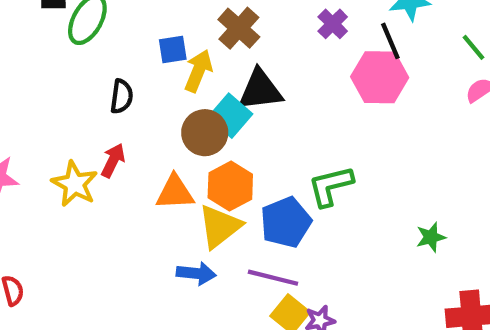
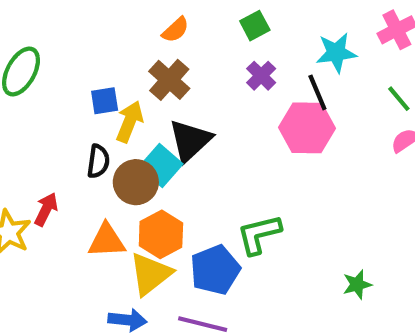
black triangle: (260, 90) -> (190, 140), turned -36
black semicircle: (122, 96) -> (98, 161), moved

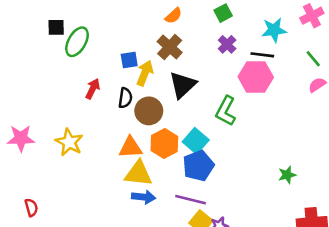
black line: (317, 92) -> (262, 55), turned -60
cyan square: (161, 165) -> (196, 141), moved
red arrow: (46, 209) -> (93, 89), moved
green L-shape: (259, 234) -> (226, 111), moved, turned -48
yellow triangle: (150, 274) -> (138, 174), moved, turned 44

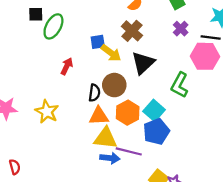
yellow arrow: (145, 73) -> (111, 53), turned 105
black semicircle: (125, 98) -> (94, 93), moved
purple line: (191, 200) -> (129, 151), moved

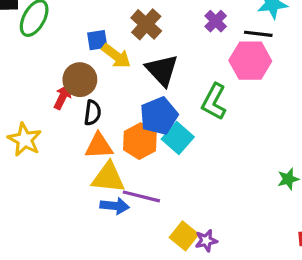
black triangle: (143, 63) -> (162, 70), turned -30
red arrow: (67, 66) -> (63, 97), moved
brown circle: (114, 85) -> (80, 80), moved
blue pentagon: (156, 132) -> (159, 116), moved

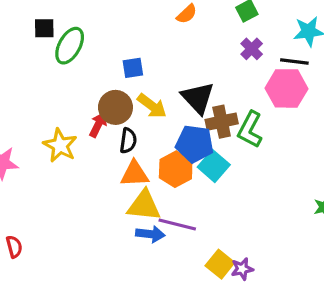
brown cross: (146, 24) -> (222, 122), moved, turned 36
yellow arrow: (116, 56) -> (152, 106), moved
blue pentagon: (159, 116) -> (195, 144), turned 30
yellow star: (25, 140) -> (60, 145), moved

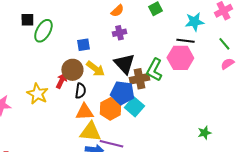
purple cross: (252, 49) -> (119, 33), moved, turned 32
green L-shape: (250, 130) -> (154, 70), moved

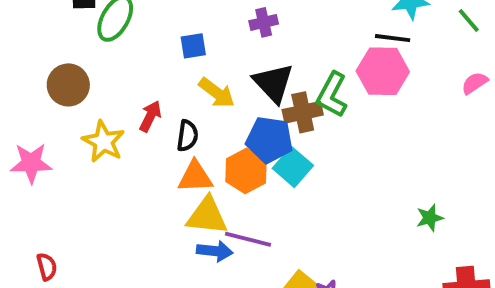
green line: (224, 44) -> (469, 20), moved
brown circle: (72, 70) -> (68, 85), moved

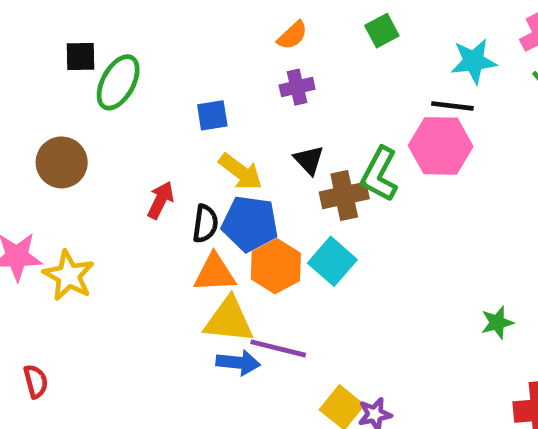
black triangle: (273, 83) -> (309, 160), size x0.6
blue pentagon: (269, 140) -> (250, 224), moved
yellow star: (103, 142) -> (69, 275), moved

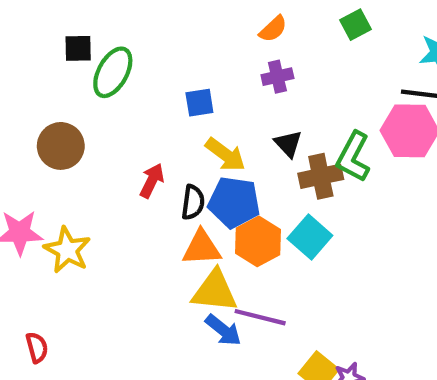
blue arrow: (238, 363) -> (223, 330), turned 33

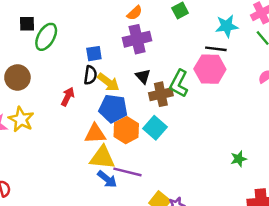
purple cross: (277, 77) -> (137, 39), size x1.6
black semicircle: (193, 202) -> (90, 75), moved
yellow star: (67, 250) -> (21, 119), moved

